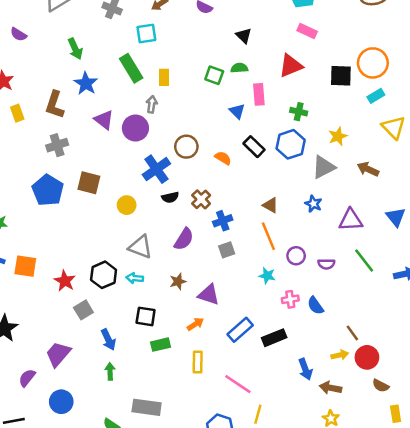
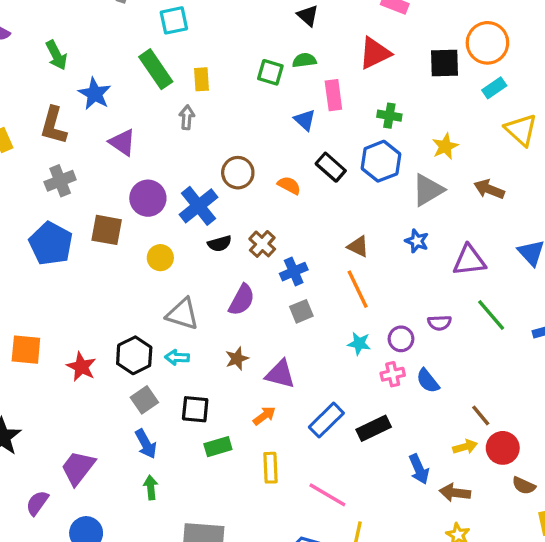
green arrow: (75, 49) -> (56, 55), moved
purple circle: (135, 128) -> (148, 198), moved
purple circle: (296, 256) -> (401, 339), moved
gray square: (83, 310) -> (144, 400), moved

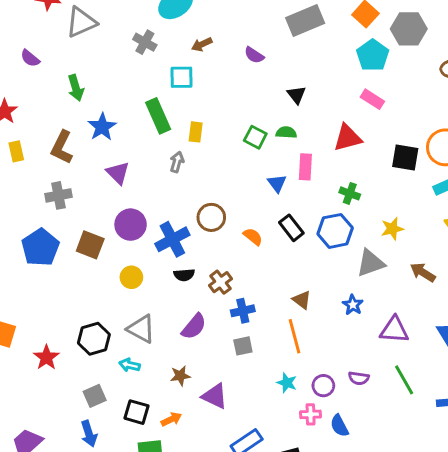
black hexagon: (134, 355) -> (94, 339), moved
orange arrow: (264, 416) -> (171, 419), moved

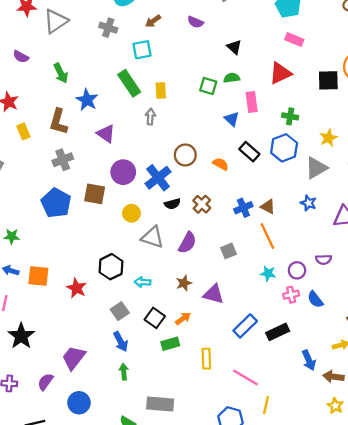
blue cross: (243, 311) -> (243, 208), moved
gray triangle: (141, 329) -> (153, 237), moved
black square: (136, 412) -> (155, 318), turned 30

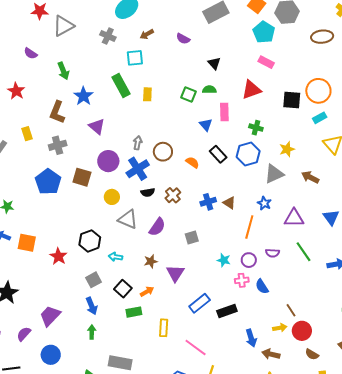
gray arrow: (150, 117) -> (138, 143), moved
yellow rectangle: (23, 131) -> (27, 134), moved
orange line: (267, 236) -> (249, 227), moved, turned 35
purple triangle: (214, 294) -> (175, 273), turned 42

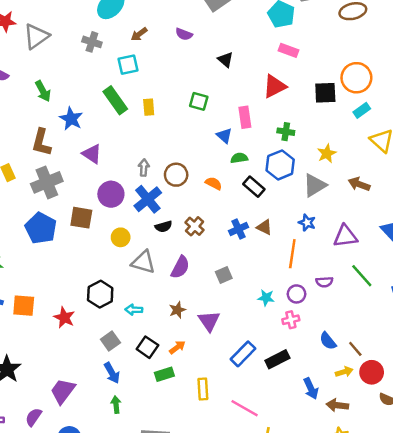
green semicircle: (209, 90) -> (239, 158), moved
gray cross: (58, 145) -> (47, 182), size x1.4
black rectangle: (218, 154) -> (254, 187), moved
blue semicircle: (262, 286) -> (328, 341), moved

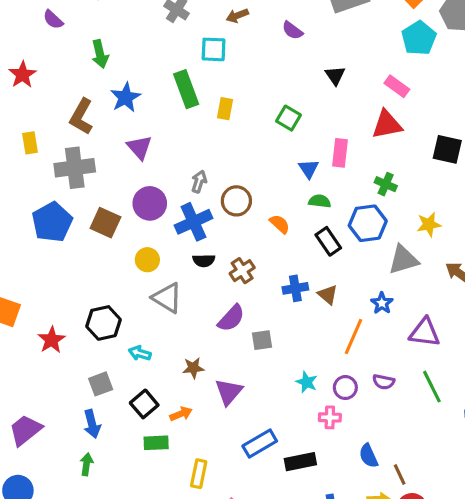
pink rectangle: (288, 50) -> (397, 86), moved
purple semicircle: (180, 267) -> (231, 318), moved

